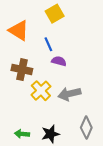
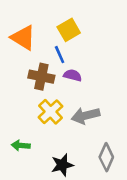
yellow square: (55, 14) -> (69, 30), moved
brown cross: (22, 70) -> (41, 77), moved
green arrow: (22, 134) -> (21, 145), moved

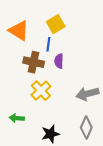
blue line: (60, 55) -> (48, 44), turned 32
purple semicircle: (73, 75) -> (59, 61), turned -104
gray arrow: (86, 116) -> (87, 94), moved

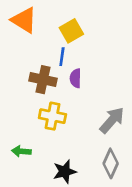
orange triangle: (19, 31) -> (24, 20), moved
yellow cross: (41, 91) -> (52, 116), turned -36
gray arrow: (87, 94) -> (112, 120), turned 145

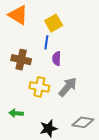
brown cross: (43, 80) -> (21, 60), moved
gray arrow: (112, 120) -> (68, 87), moved
gray diamond: (111, 163) -> (83, 122), turned 75

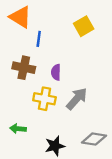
yellow square: (54, 23) -> (84, 26), moved
blue line: (46, 42) -> (39, 39), moved
purple semicircle: (57, 59) -> (56, 72), moved

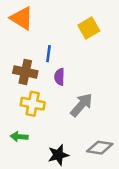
blue line: (39, 39) -> (49, 54), moved
yellow cross: (44, 99) -> (33, 104), moved

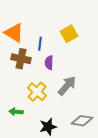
orange triangle: (22, 18) -> (14, 33), moved
yellow square: (89, 28) -> (69, 34), moved
yellow cross: (33, 104) -> (37, 92), moved, turned 30

